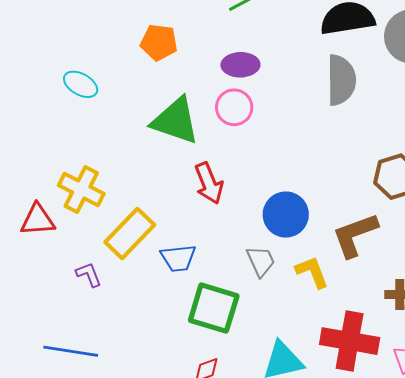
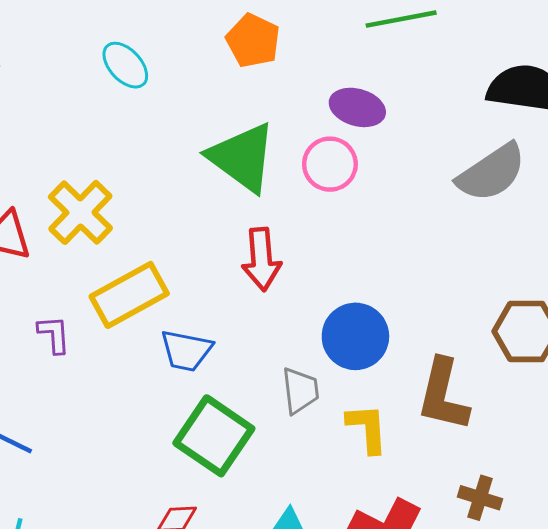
gray semicircle: (341, 80) -> (491, 173), turned 39
brown L-shape: (355, 235) -> (443, 395), turned -74

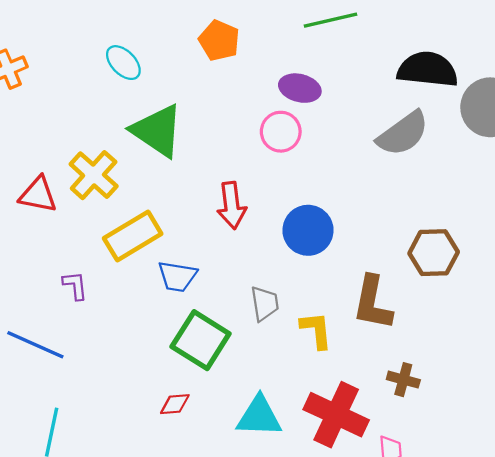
green triangle: (242, 157) -> (157, 131), moved
purple L-shape: (54, 334) -> (75, 286), moved
blue circle: (355, 336) -> (308, 230), moved

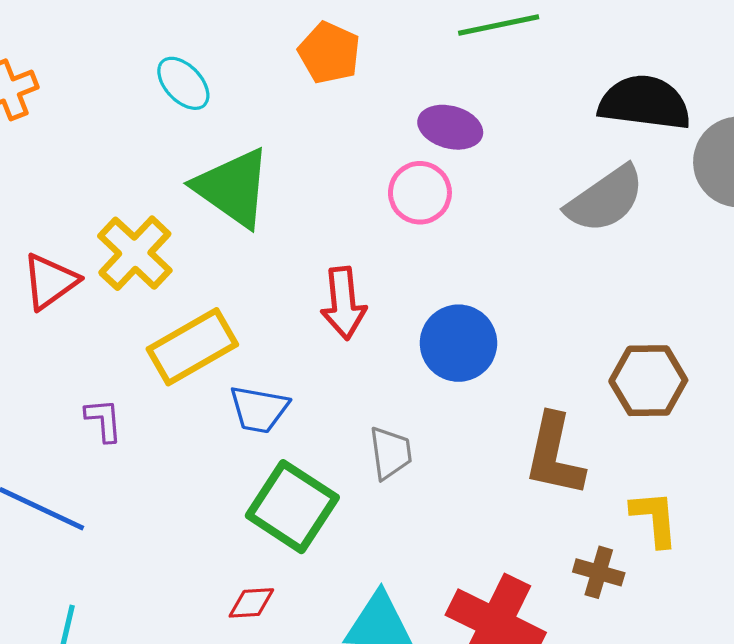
red triangle: (38, 195) -> (50, 281), turned -48
yellow L-shape: (316, 330) -> (655, 519), moved

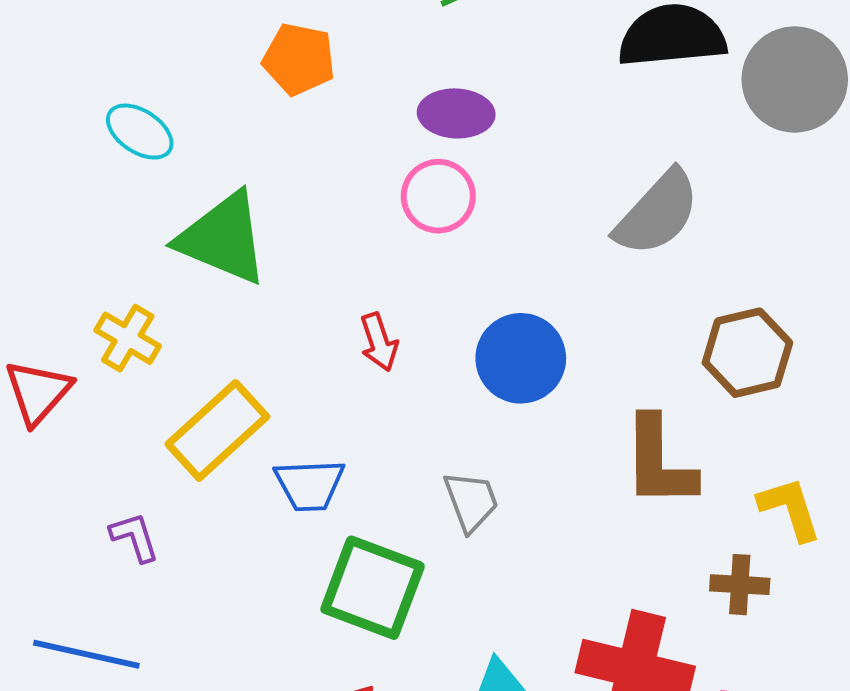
gray semicircle: (605, 199) -> (657, 213), moved
yellow cross: (135, 253) -> (128, 338), size x0.7
red arrow: (343, 303) -> (379, 342), size x0.7

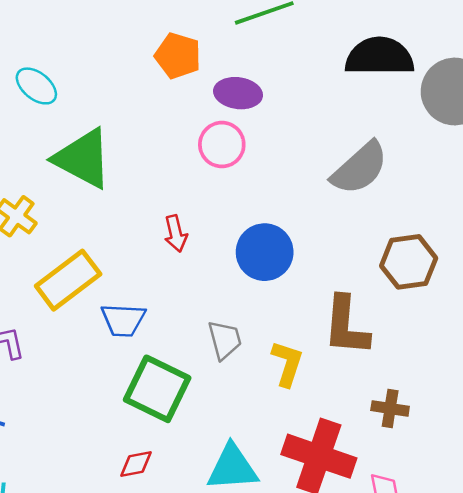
orange pentagon: (299, 59) -> (178, 56), moved
yellow L-shape: (790, 509) -> (287, 364), moved, turned 30

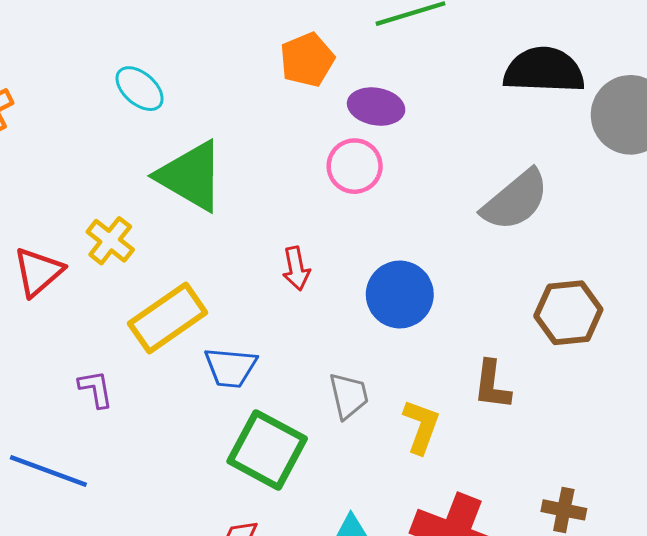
orange pentagon: (178, 56) -> (307, 60), turned 30
brown L-shape: (346, 326) -> (492, 385), size x0.7
brown cross: (390, 408) -> (564, 510), moved

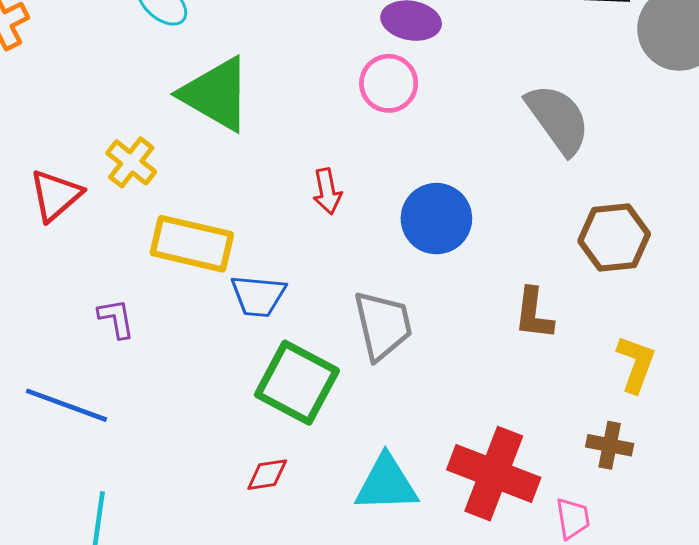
gray semicircle: (515, 200) -> (558, 119), turned -86
yellow rectangle: (168, 318) -> (192, 244), turned 48
gray trapezoid: (349, 396) -> (383, 325), size x1.4
yellow L-shape: (421, 426) -> (636, 364), moved

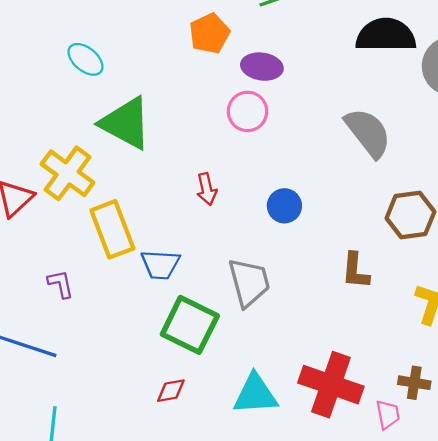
yellow cross: (131, 162) -> (68, 173), size x1.5
blue circle: (436, 219) -> (284, 206), size x0.7
yellow rectangle: (192, 244) -> (112, 229), turned 58
brown cross: (610, 445) -> (414, 383), moved

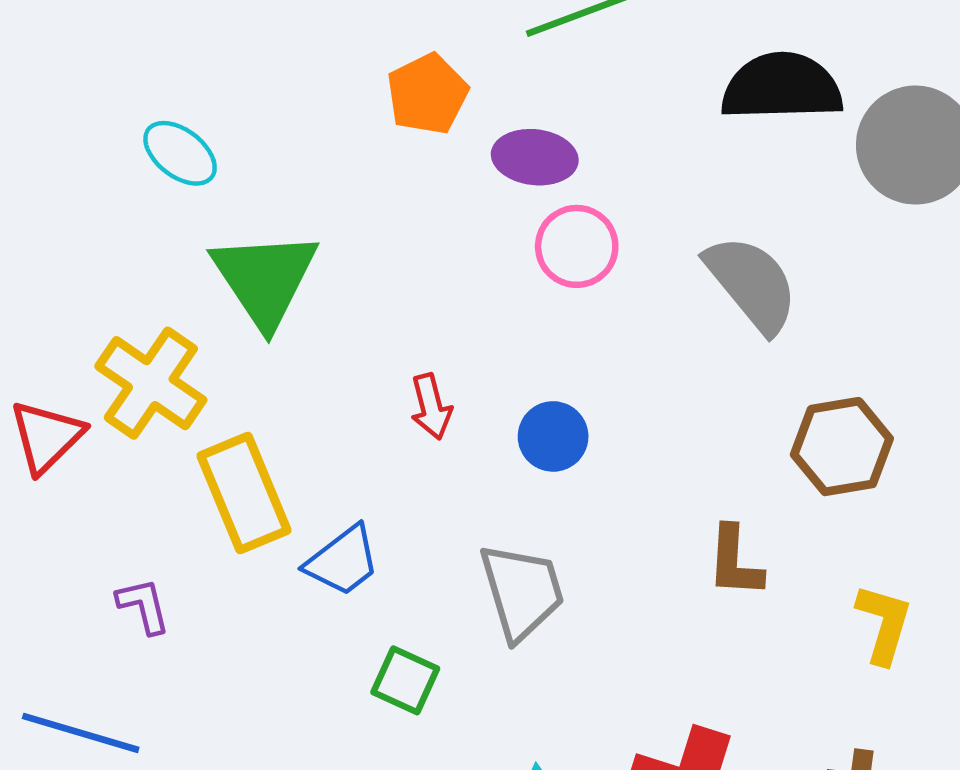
pink circle: (247, 111) -> (577, 246), moved
green triangle: (126, 123) -> (265, 279), turned 30
blue circle: (284, 206) -> (553, 436), moved
blue trapezoid: (160, 265) -> (343, 561), turned -39
green square: (190, 325) -> (405, 680), size x0.6

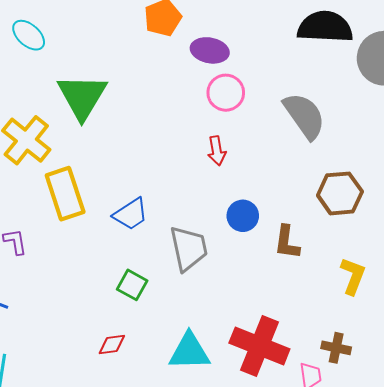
cyan ellipse: (180, 153) -> (29, 35), moved
red arrow: (431, 407) -> (217, 151), moved
blue circle: (553, 436) -> (243, 216), moved
blue trapezoid: (343, 561) -> (131, 214), moved

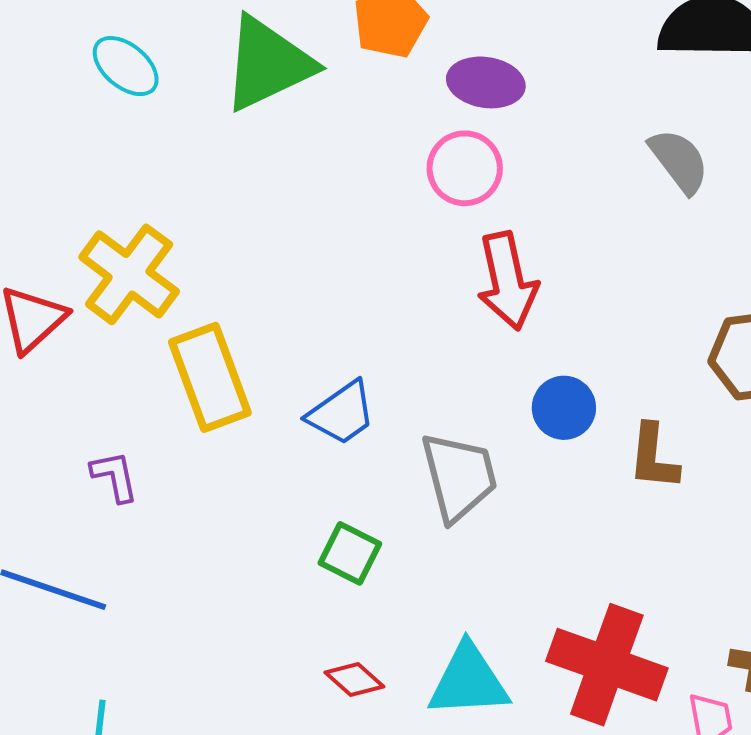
pink circle: (226, 93) -> (465, 168), moved
green triangle: (82, 96) -> (268, 64), moved, turned 36
gray semicircle: (304, 116) -> (679, 161), moved, size x0.7
red arrow: (217, 151) -> (507, 281), size x1.6
red diamond: (112, 345) -> (354, 679), moved, turned 52

